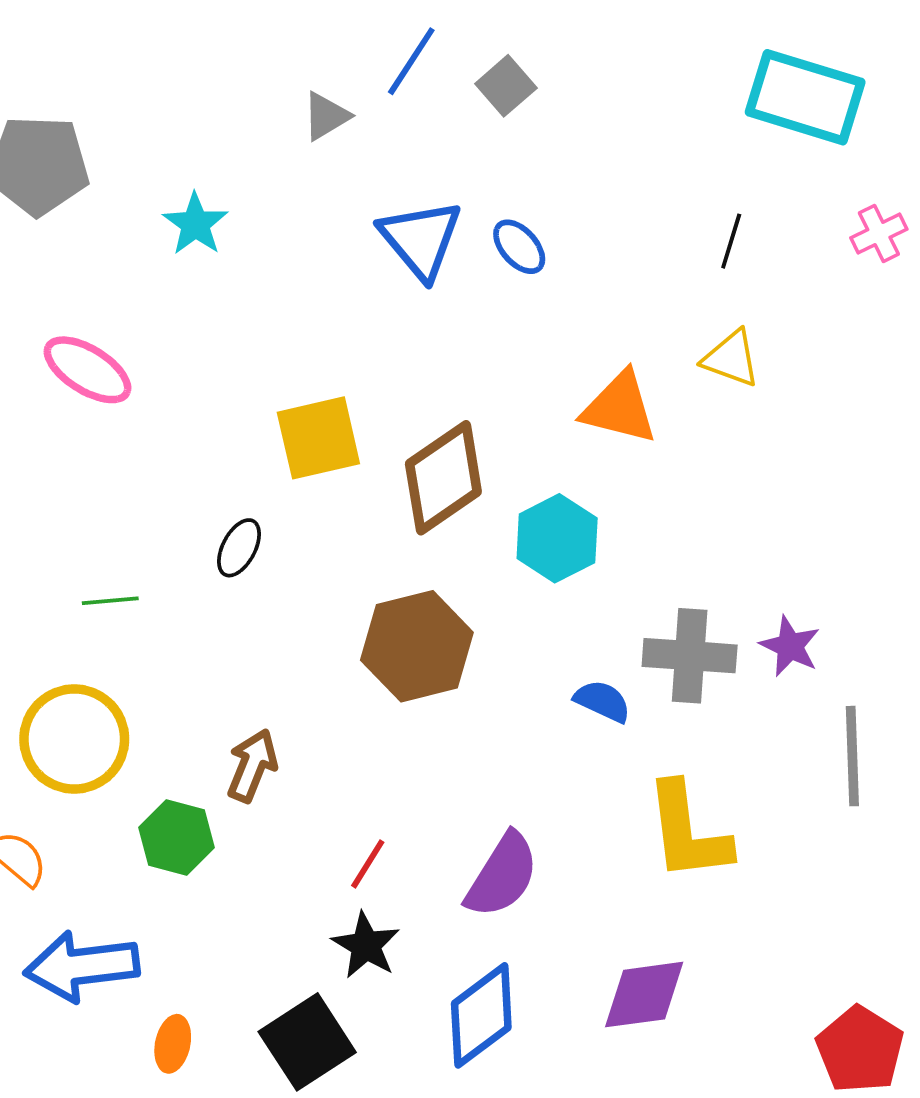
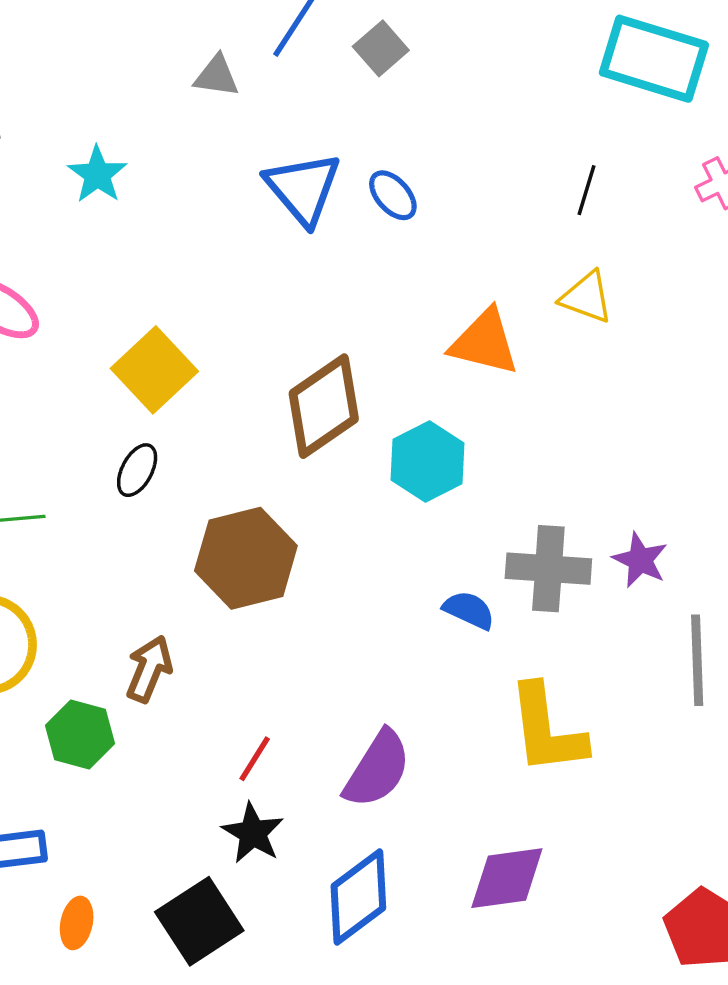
gray triangle: (326, 116) -> (217, 76), turned 39
yellow square: (318, 438) -> (154, 370), moved, turned -30
brown hexagon: (417, 646) -> (246, 558), moved

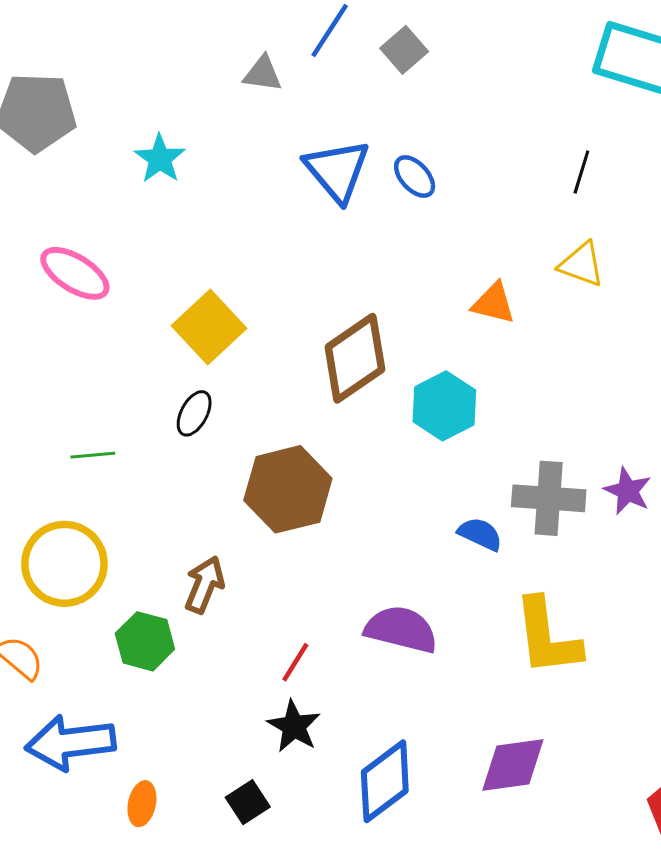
orange triangle: (485, 342) -> (494, 303), size x0.7
purple semicircle: (377, 769) -> (401, 629), moved, turned -108
black square: (199, 921) -> (248, 802), size x0.6

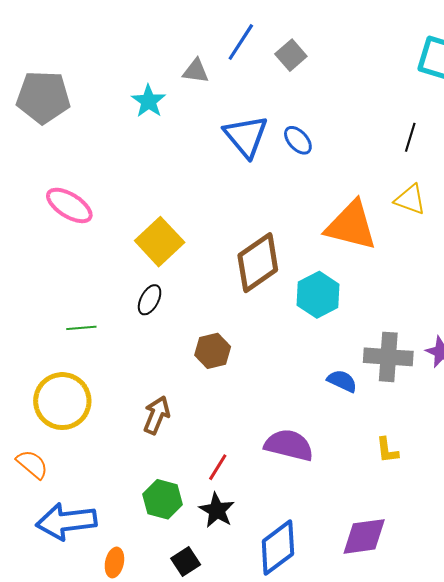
cyan star: (160, 159) -> (149, 101), moved
orange triangle: (494, 303) -> (351, 226), size x1.8
brown hexagon: (288, 489) -> (213, 351), size x0.6
yellow L-shape: (547, 637) -> (387, 450), size x0.5
green hexagon: (145, 641) -> (163, 499), moved

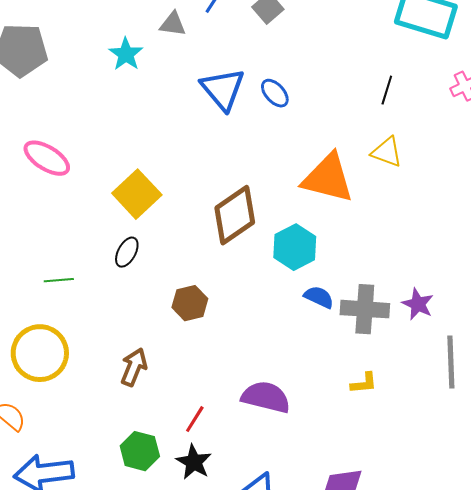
blue semicircle: (342, 381) -> (319, 297), moved
yellow L-shape: (387, 450) -> (364, 383), moved, turned -88

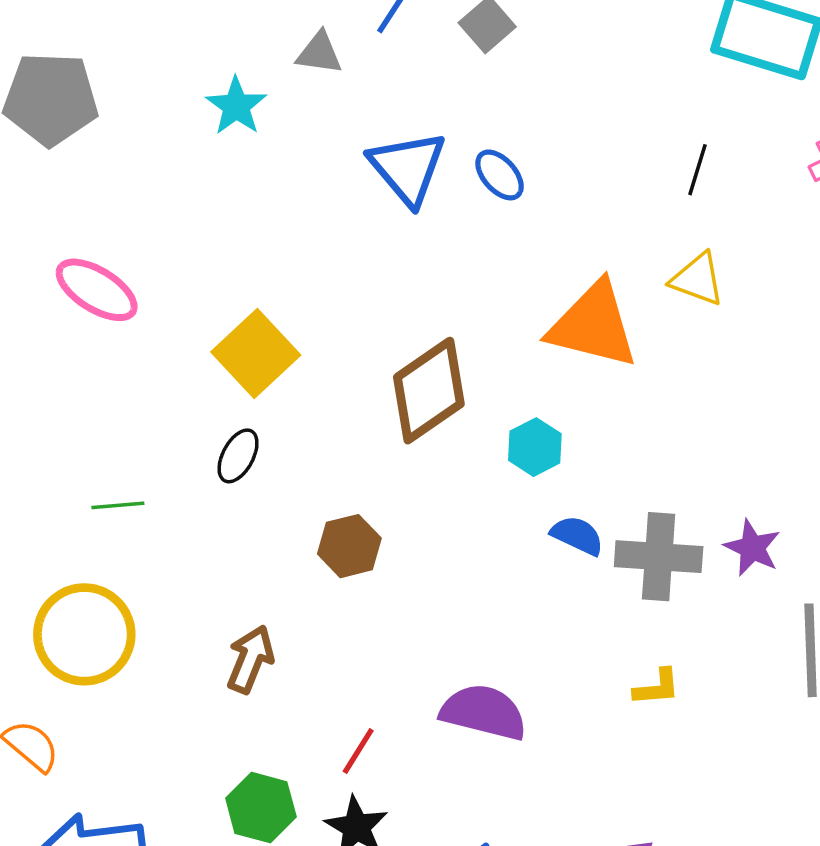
cyan hexagon: (295, 247) -> (535, 447), size x0.7

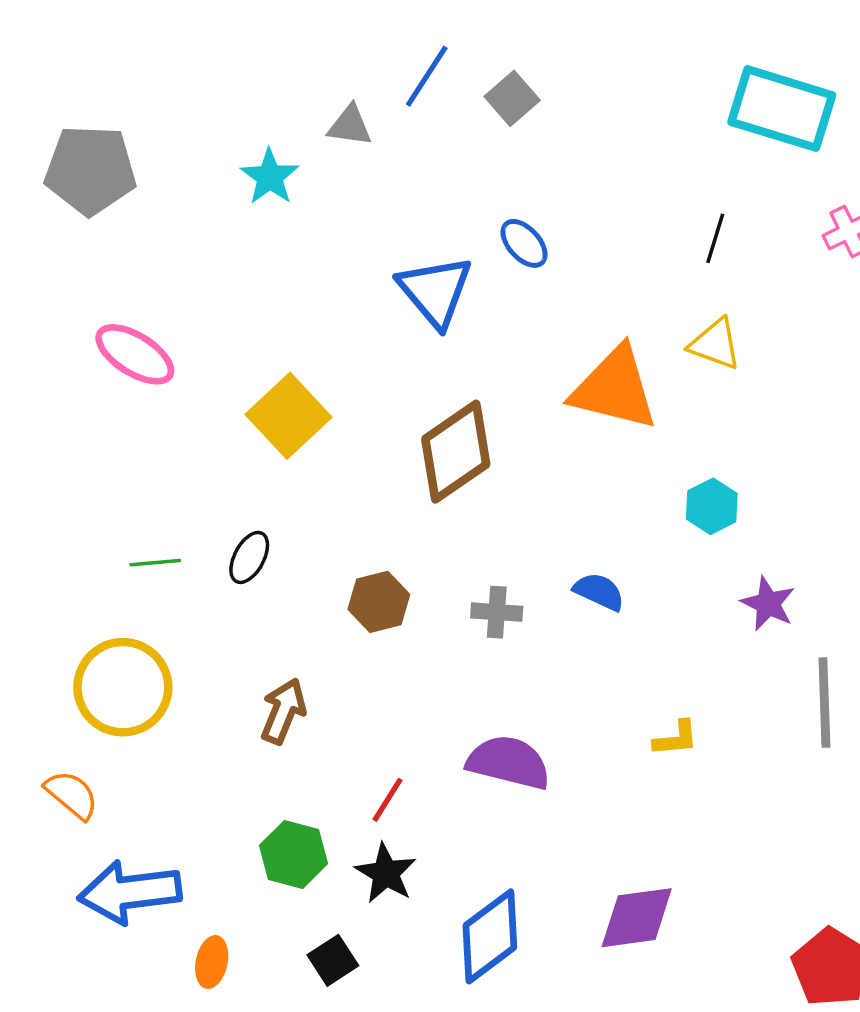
blue triangle: (408, 168) -> (435, 291), moved
cyan hexagon: (535, 447) -> (712, 506), moved
black ellipse: (238, 456) -> (249, 557), moved
gray cross: (659, 557) -> (497, 612), moved, size x0.6

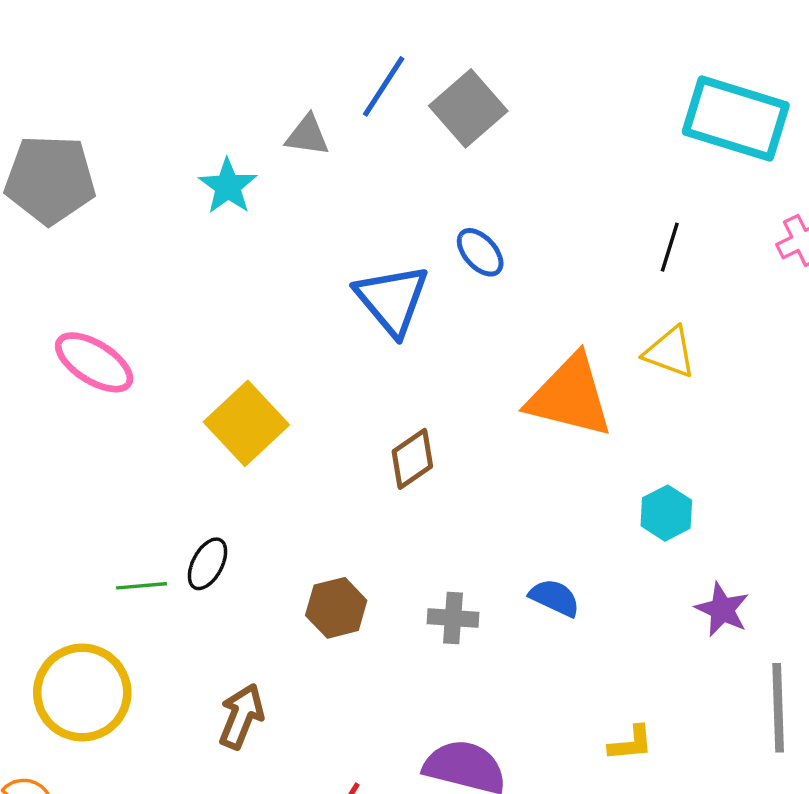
gray square: (512, 98) -> (468, 108), size x1.4
brown diamond: (456, 452) -> (412, 459), size x0.6
green line: (155, 563) -> (141, 586), moved

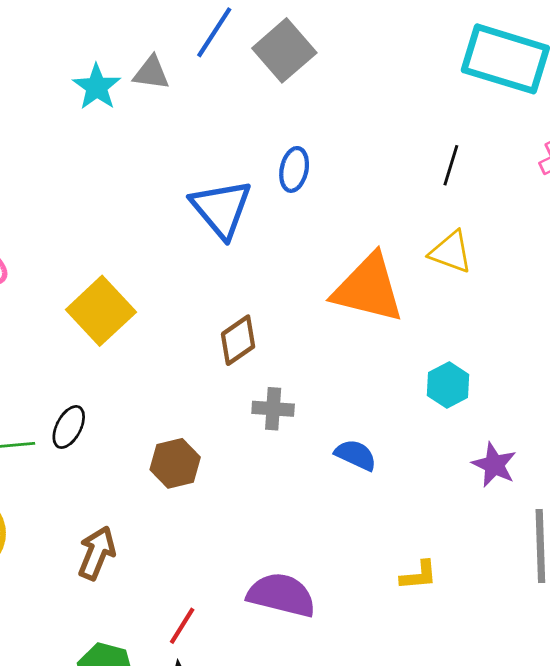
cyan star: (228, 186) -> (97, 87), moved
blue ellipse: (480, 252) -> (294, 169), turned 54
gray cross: (453, 618) -> (273, 409), moved

